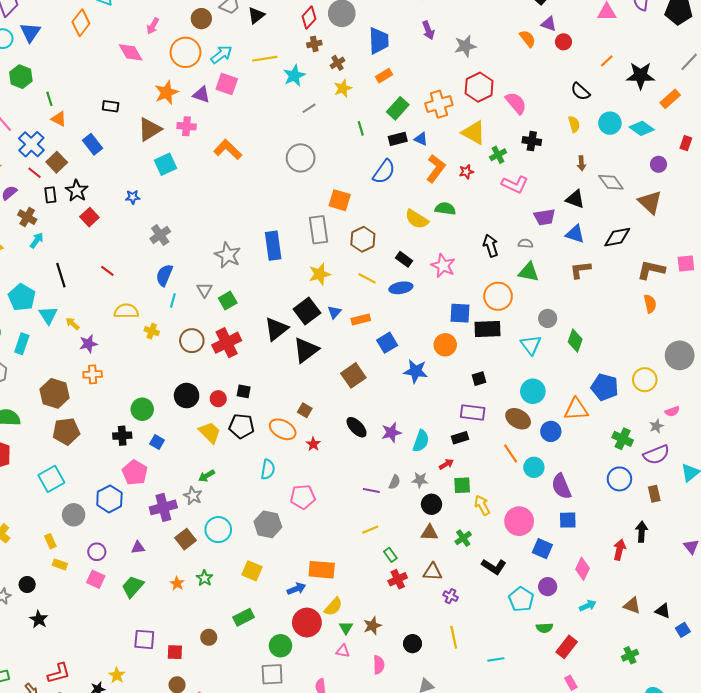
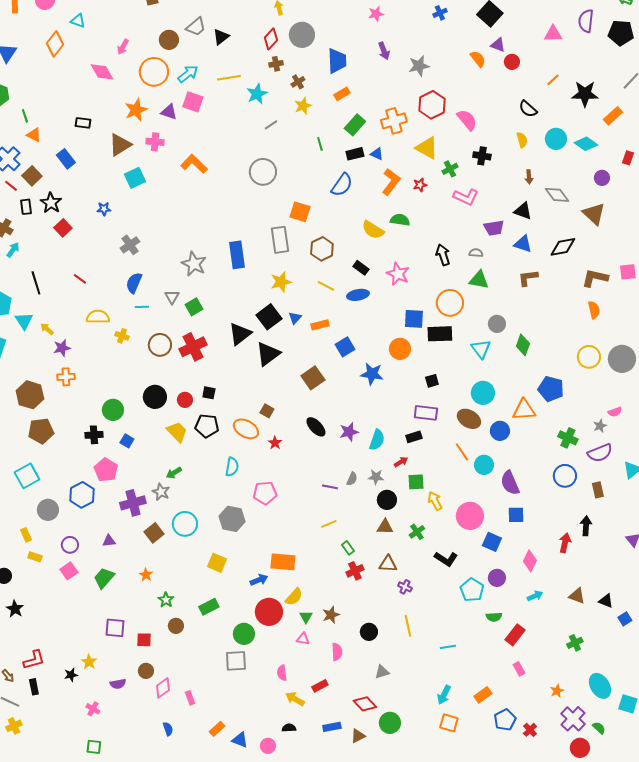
cyan line: (173, 300) -> (142, 307), turned 72
yellow circle: (645, 380) -> (589, 357), moved
green star: (205, 578) -> (166, 600), moved
pink square: (96, 579) -> (69, 571), turned 30

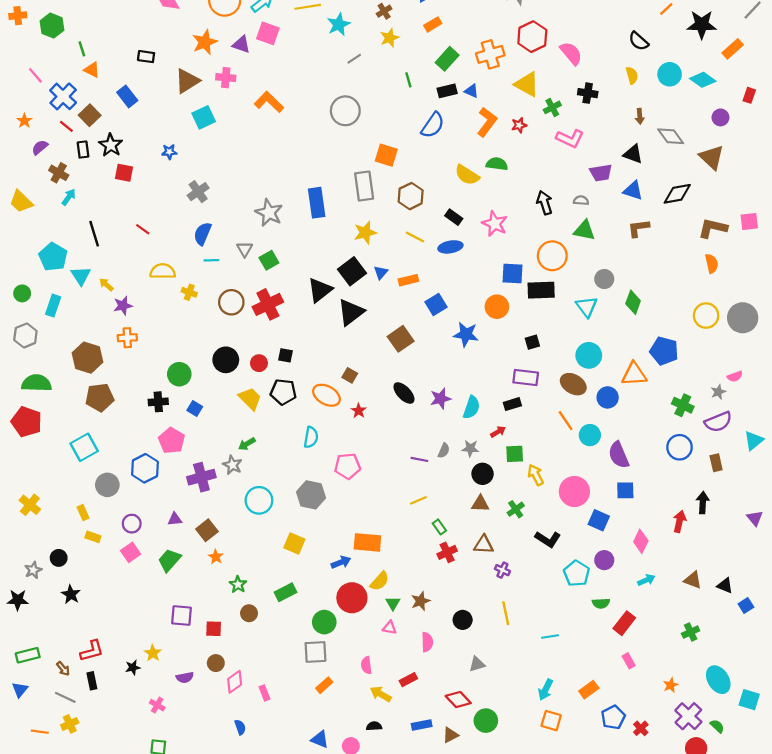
red square: (63, 228) -> (124, 173), turned -36
brown square: (154, 533) -> (207, 530), moved
orange rectangle: (217, 729) -> (324, 685), moved

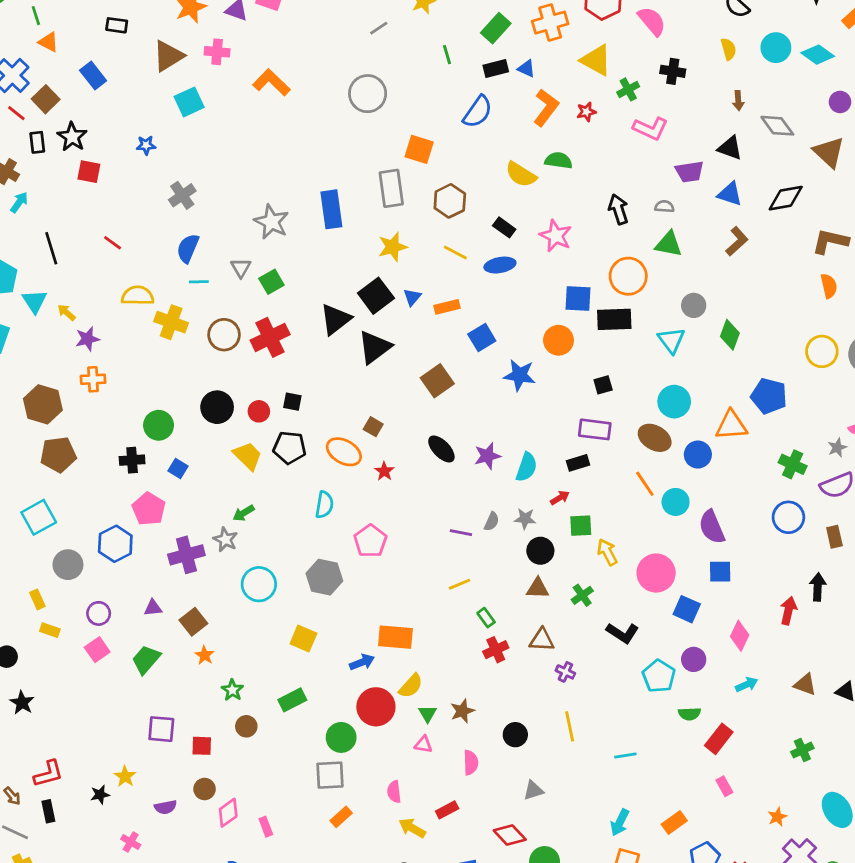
brown L-shape: (639, 228) -> (737, 241), turned 145
yellow cross: (189, 292) -> (171, 322), size x1.6
pink pentagon: (348, 466) -> (370, 541), turned -30

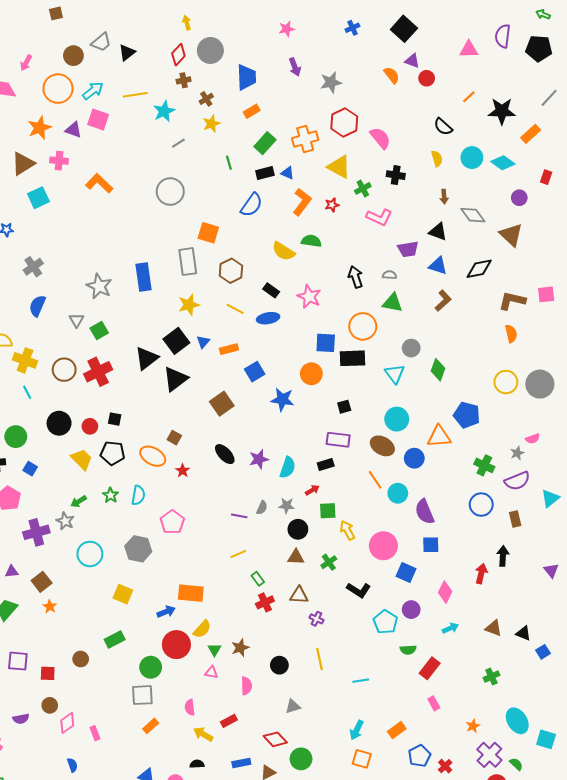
cyan line: (199, 282) -> (27, 392), moved, turned 64
green star: (232, 690) -> (111, 495), moved

